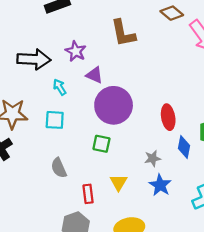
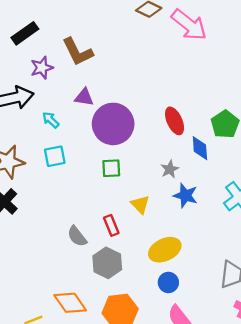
brown L-shape: (123, 33) -> (78, 52), moved
purple star: (76, 51) -> (42, 68), moved, turned -30
gray semicircle: (59, 168) -> (77, 236), moved

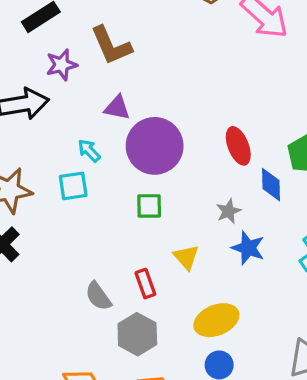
cyan arrow: (51, 120) -> (89, 151), moved

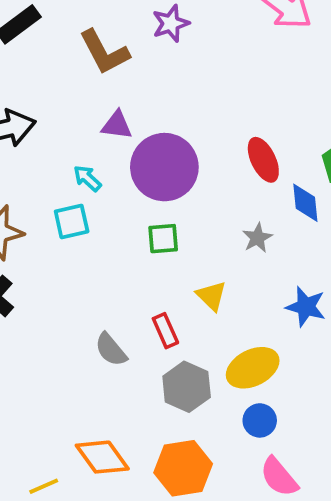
purple star: (62, 65) -> (171, 23), moved
blue star: (248, 248) -> (306, 307), moved
gray hexagon: (137, 334) -> (187, 387), moved

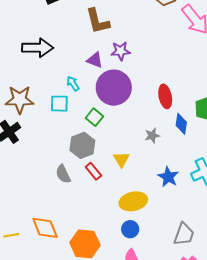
purple star: (171, 23) -> (121, 51), moved
green square: (163, 239) -> (94, 117), moved, turned 30
red rectangle: (165, 331) -> (93, 171), turned -30
gray hexagon: (187, 387) -> (82, 145), moved

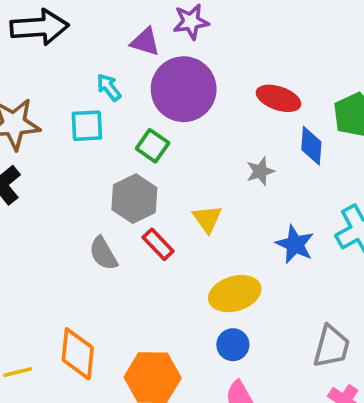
red ellipse: (165, 96) -> (279, 98), turned -55
orange diamond: (45, 228) -> (78, 354), turned 32

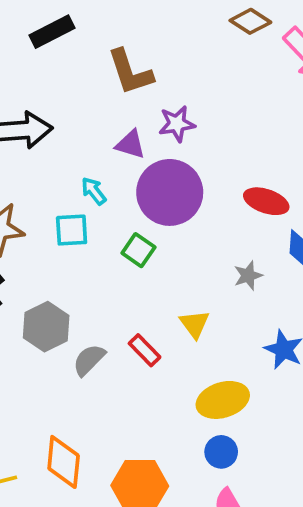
gray hexagon: (134, 199) -> (46, 327), moved
gray semicircle: (103, 253) -> (89, 360), turned 75

